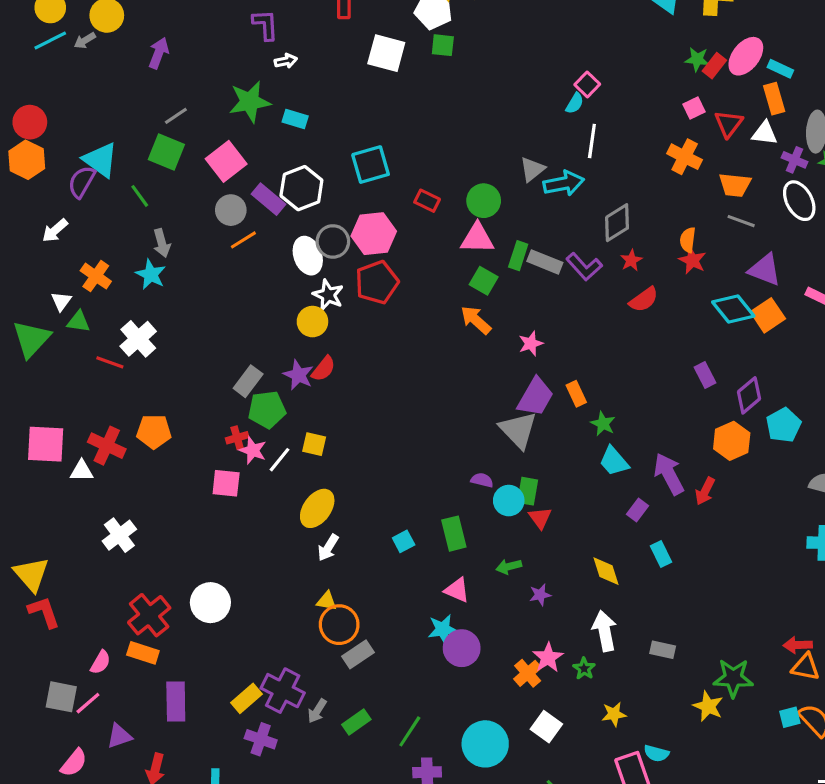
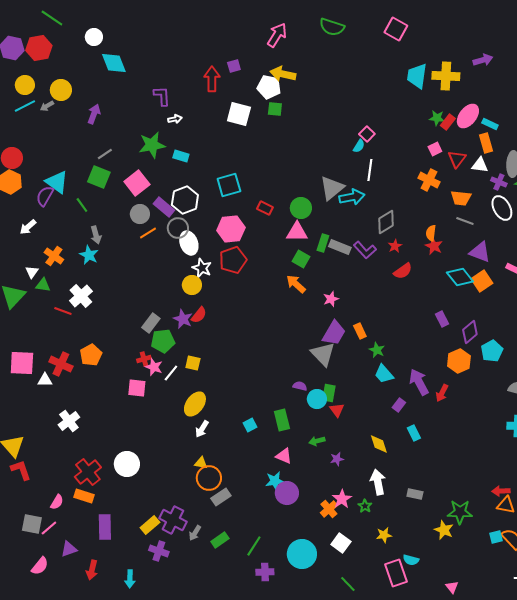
gray triangle: (532, 169) -> (332, 188), size x1.5
gray circle: (333, 241) -> (178, 228), moved
orange pentagon: (154, 431) -> (91, 355), turned -30

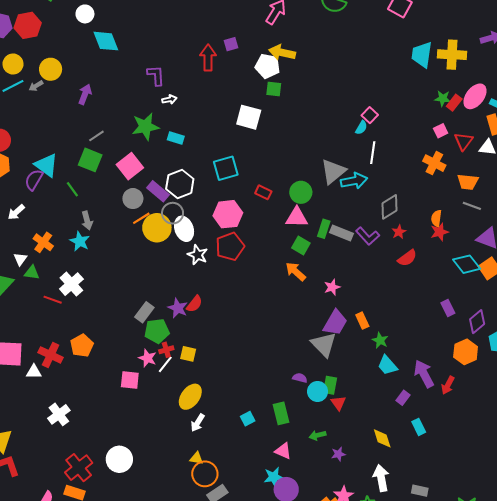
white square: (239, 114) -> (249, 117), moved
red star: (434, 246) -> (440, 232), turned 30
yellow circle: (192, 285) -> (157, 228), moved, size x1.4
red cross: (144, 359) -> (166, 350), moved

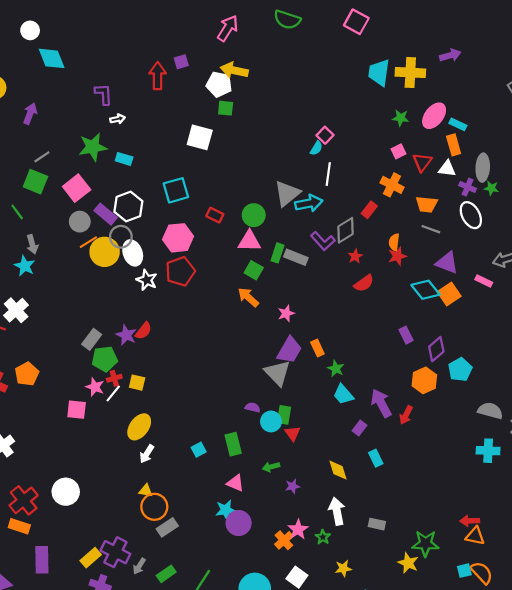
red rectangle: (454, 103) -> (369, 210), moved
purple L-shape: (368, 236) -> (323, 241), moved

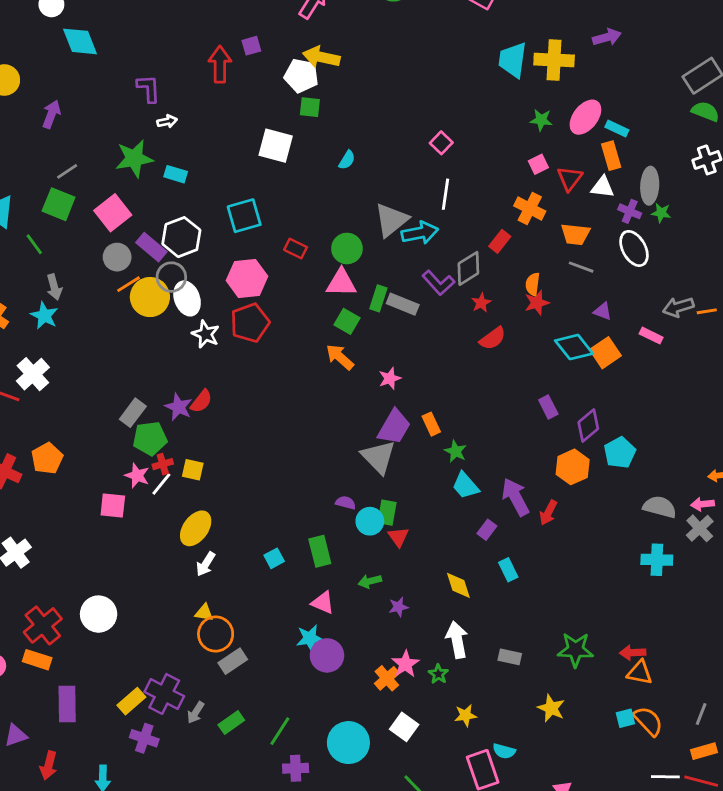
cyan semicircle: (316, 148) -> (347, 160), moved
purple triangle: (447, 263) -> (603, 311), size x0.6
green star: (425, 544) -> (575, 650), moved

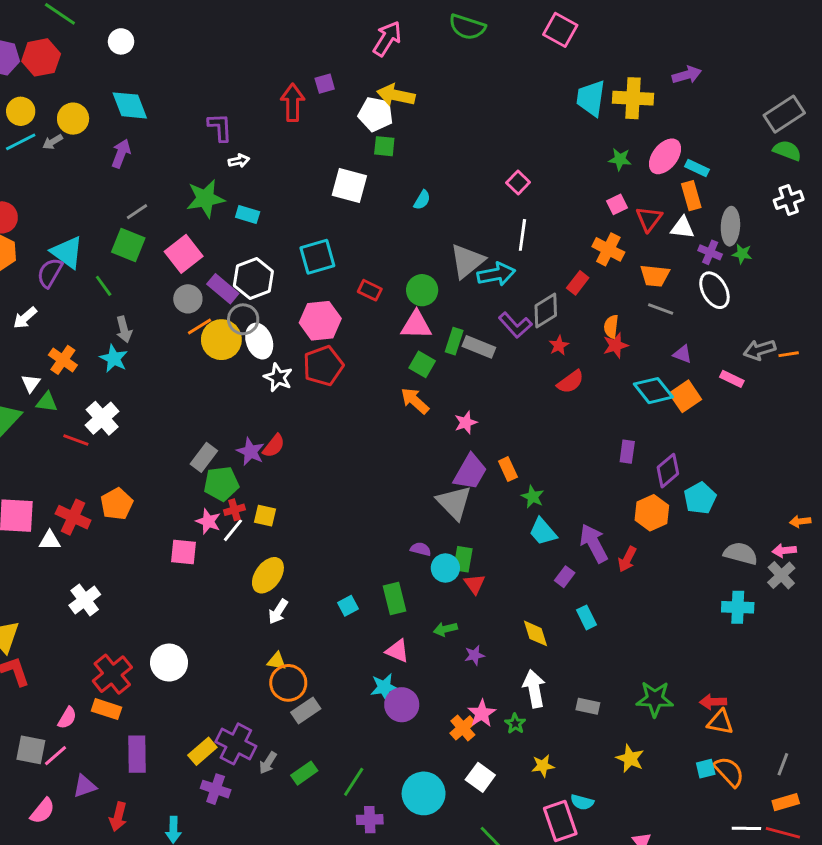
cyan diamond: (80, 41) -> (130, 105), moved
purple rectangle: (548, 407) -> (627, 452), turned 35

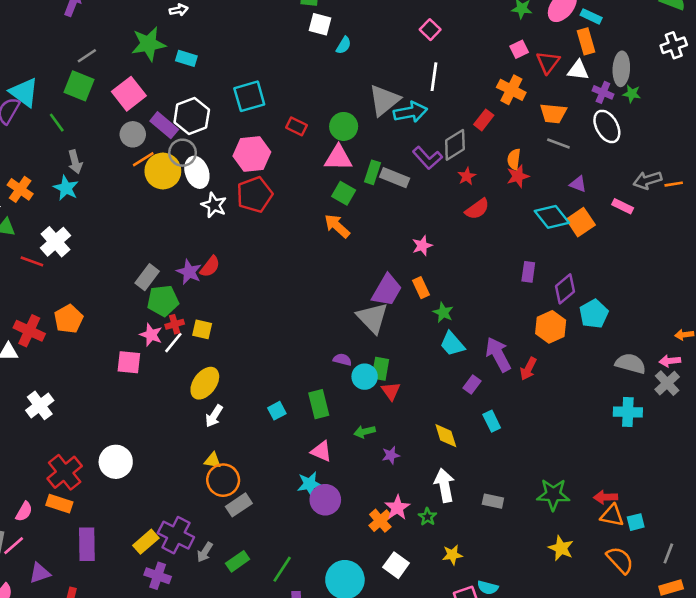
white square: (349, 185) -> (320, 24), moved, size x0.7
pink star: (466, 423) -> (422, 246), moved
yellow star: (630, 759) -> (561, 548), moved
cyan square: (706, 769) -> (636, 522), moved

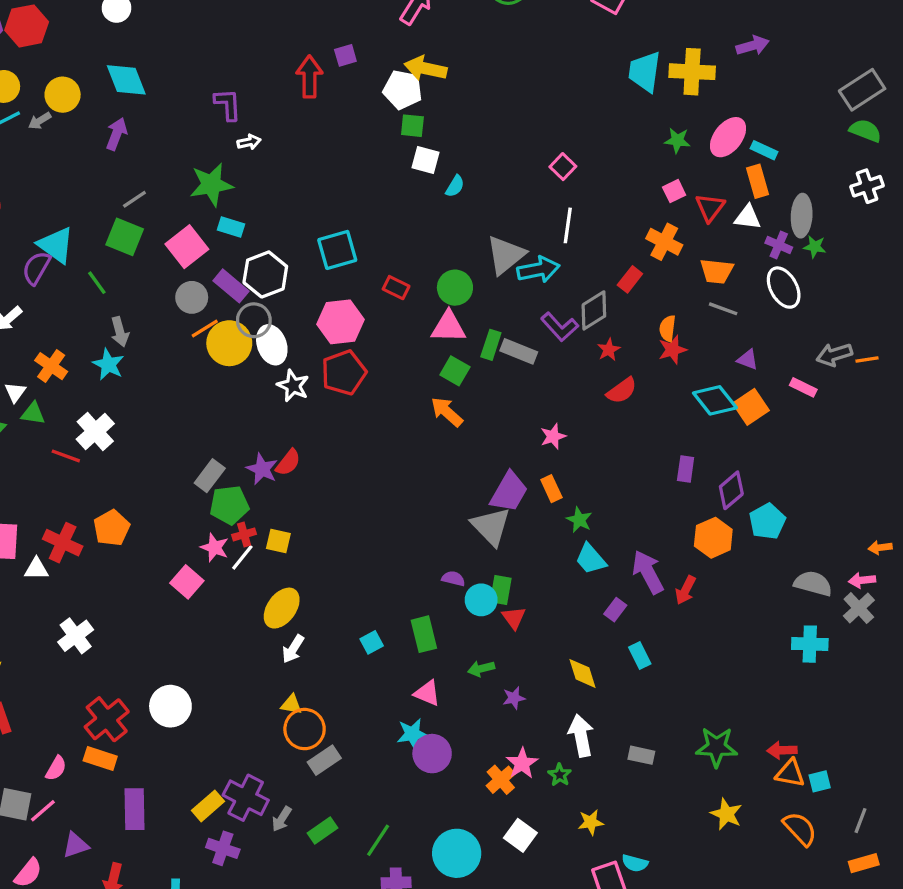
cyan rectangle: (186, 58) -> (231, 227), moved
pink square: (129, 362) -> (187, 582), turned 35

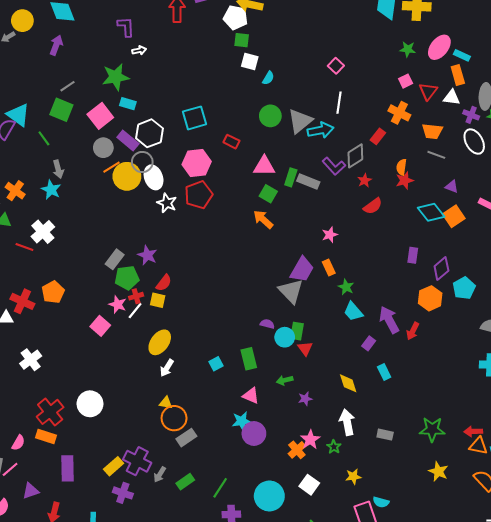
green circle: (455, 288) -> (270, 116), moved
red semicircle: (288, 463) -> (164, 283), moved

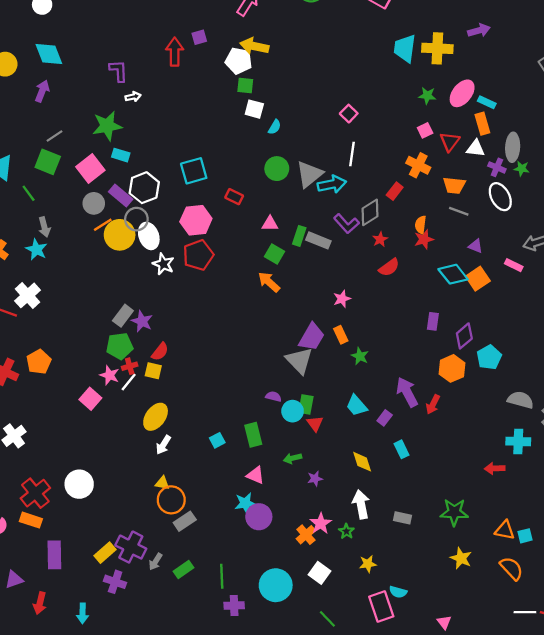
pink triangle: (264, 166) -> (270, 224), size x0.7
gray rectangle: (115, 259) -> (123, 316), moved
cyan trapezoid: (353, 312) -> (357, 406), moved
red arrow: (473, 431) -> (495, 468), moved
green line: (220, 488) -> (222, 576), turned -35

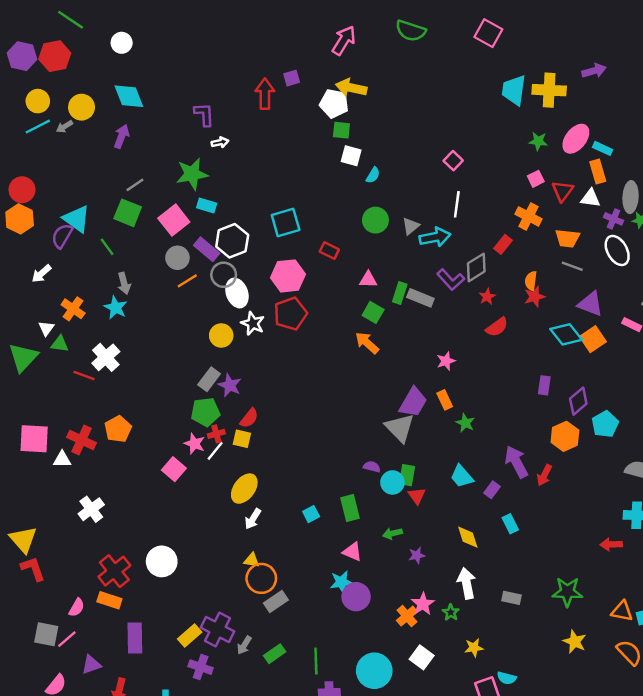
gray triangle: (309, 174) -> (411, 226), size x0.6
yellow circle: (120, 235) -> (221, 336), moved, size x0.7
purple triangle: (476, 246) -> (590, 304), size x1.6

